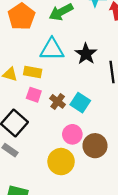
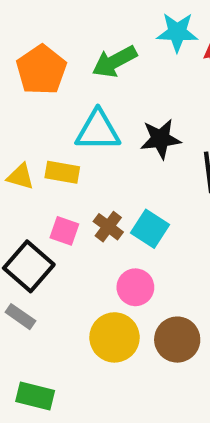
black star: (86, 54) -> (160, 139), turned 30
pink square: (34, 95) -> (64, 231), moved
brown circle: (95, 146) -> (177, 340), moved

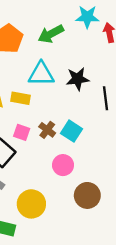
yellow circle: (115, 337) -> (31, 204), moved

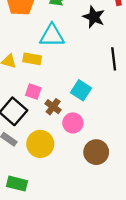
black star: (78, 79) -> (94, 17), moved, turned 30
brown cross: (47, 130) -> (53, 107), moved
yellow circle: (31, 204) -> (40, 144), moved

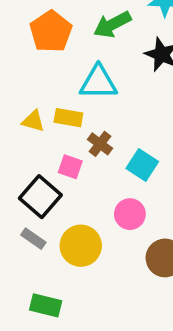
brown cross: (53, 107) -> (100, 144), moved

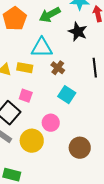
brown cross: (100, 144) -> (58, 68), moved
pink circle: (130, 214) -> (51, 123), moved

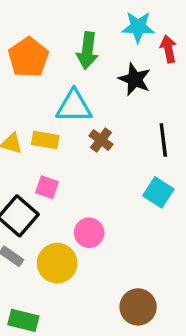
green arrow: (50, 15) -> (87, 51), turned -55
cyan square: (67, 95) -> (158, 192), moved
brown circle: (80, 148) -> (138, 307), moved

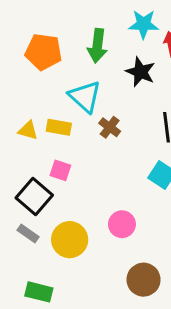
orange pentagon: (28, 57) -> (43, 52), turned -30
cyan triangle: (74, 106) -> (85, 96), turned 42
pink circle: (89, 233) -> (122, 224), moved

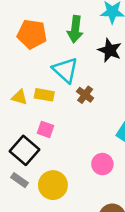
pink circle: (122, 224) -> (102, 164), moved

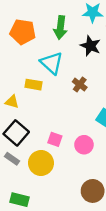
brown cross: (85, 95) -> (80, 85), moved
yellow triangle: (20, 97) -> (12, 102), moved
pink square: (45, 129) -> (55, 139), moved

